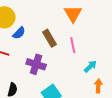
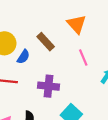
brown rectangle: (50, 38) -> (46, 42), moved

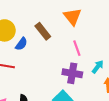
purple cross: (49, 86) -> (72, 73), moved

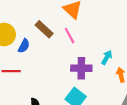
pink line: (77, 48) -> (70, 36), moved

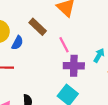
pink line: (70, 36) -> (64, 45), moved

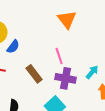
brown rectangle: (38, 27) -> (34, 74), moved

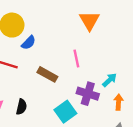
brown rectangle: (34, 74) -> (47, 74), turned -30
purple cross: (65, 78) -> (88, 94), moved

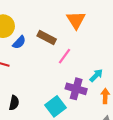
pink line: (76, 59) -> (65, 56), turned 49
brown rectangle: (47, 74) -> (47, 37), moved

